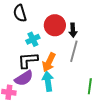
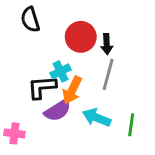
cyan cross: (33, 39) -> (61, 71), moved
purple semicircle: (24, 78) -> (58, 110), moved
cyan arrow: (48, 81) -> (97, 118), moved, turned -60

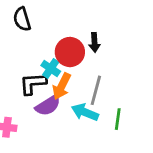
red circle: (81, 37) -> (70, 52), moved
cyan cross: (61, 71) -> (51, 68), turned -30
gray line: (108, 74) -> (96, 90), moved

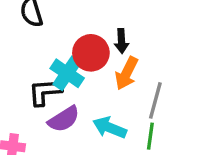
cyan cross: (51, 68) -> (67, 73), size x1.4
orange arrow: (62, 86) -> (127, 73), moved
gray line: (96, 90) -> (155, 100), moved

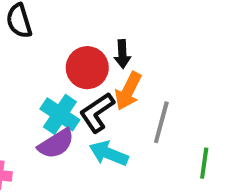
cyan cross: (67, 73) -> (60, 114), moved
black L-shape: (45, 92) -> (97, 112), moved, turned -30
green line: (150, 136) -> (204, 163), moved

